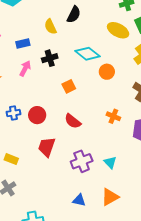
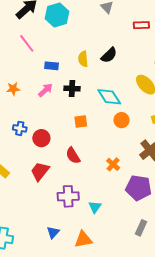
blue triangle: (79, 200) -> (53, 232), turned 40

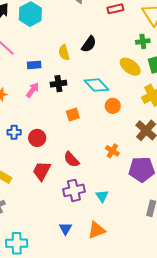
red semicircle: (73, 156) -> (71, 159), moved

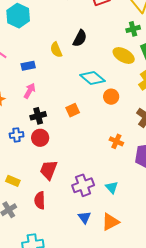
black cross: (58, 84) -> (38, 116), moved
red semicircle: (71, 159) -> (40, 200), moved, turned 48
blue triangle: (65, 229) -> (84, 217), moved

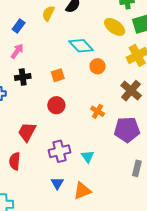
yellow semicircle: (56, 50) -> (48, 13), turned 42
blue rectangle: (28, 66) -> (19, 26), turned -48
red circle: (40, 138) -> (56, 105), moved

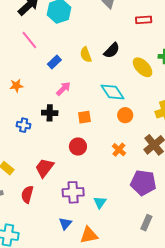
yellow semicircle: (48, 13) -> (86, 55), turned -56
yellow ellipse: (115, 27) -> (143, 67), moved
pink arrow: (17, 51) -> (63, 89), moved
orange cross: (98, 111) -> (119, 150), moved

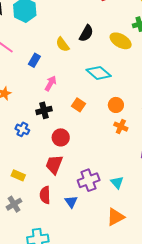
orange circle: (125, 115) -> (116, 105), moved
orange square: (84, 117) -> (79, 105), turned -32
blue cross: (24, 125) -> (22, 129), turned 32
red circle: (78, 146) -> (61, 137), moved
blue triangle: (65, 223) -> (71, 202), moved

